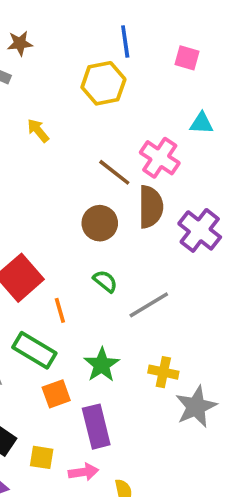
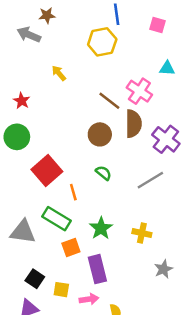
gray line: (149, 305) -> (150, 180), moved
gray star: (196, 407) -> (164, 269), moved, size x0.7

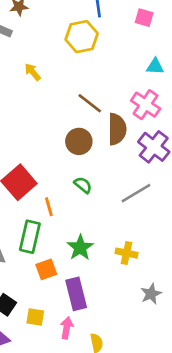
pink cross: (139, 91) -> (146, 105), moved
green rectangle: (57, 219) -> (30, 237), turned 72
pink arrow: (89, 299) -> (67, 328), turned -72

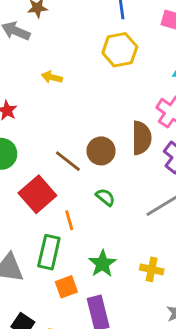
yellow hexagon: (82, 37) -> (120, 50), moved
yellow arrow: (33, 72) -> (52, 77), turned -36
brown line: (90, 103) -> (68, 161), moved

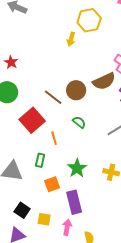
yellow arrow: (52, 77) -> (71, 39), moved, turned -88
brown semicircle: (141, 138) -> (104, 81), turned 65
green rectangle: (49, 252) -> (40, 160), size x0.6

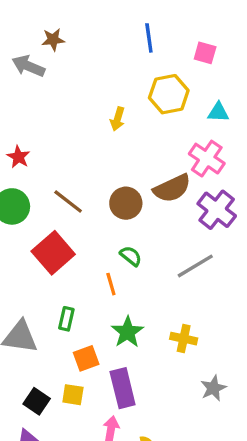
yellow hexagon: (89, 20) -> (169, 94), moved
brown line: (53, 97) -> (68, 201), moved
orange line: (54, 138) -> (111, 284), moved
yellow square: (44, 219) -> (73, 395), moved

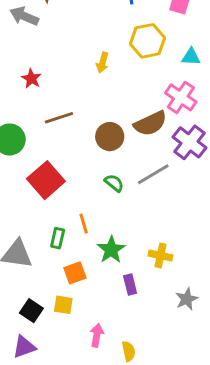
red star: (18, 157) -> (31, 79), moved
brown line: (68, 201) -> (59, 118), moved, turned -56
gray line: (195, 266) -> (153, 174), moved
orange line: (111, 284) -> (84, 224), moved
purple rectangle: (123, 388) -> (130, 285), moved, size x0.6

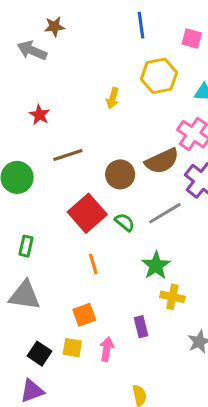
red square: (46, 180) -> (87, 213), moved
green rectangle: (58, 238) -> (26, 246), moved
green star: (111, 250) -> (156, 265), moved
pink arrow: (97, 335) -> (107, 349), moved

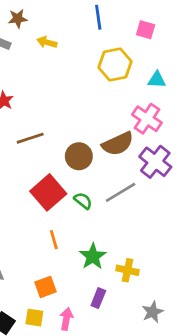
yellow arrow: (113, 98) -> (47, 42), moved, turned 90
green star: (156, 265) -> (93, 256), moved
purple rectangle: (141, 327) -> (98, 298), turned 36

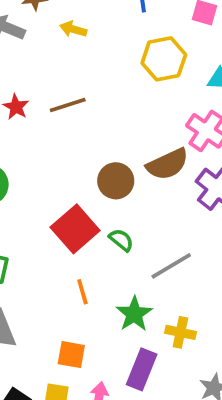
brown line: (30, 138) -> (68, 105), moved
gray line: (121, 192) -> (171, 266), moved
orange square: (45, 287) -> (71, 355), turned 30
purple rectangle: (98, 298) -> (142, 369), size x1.5

